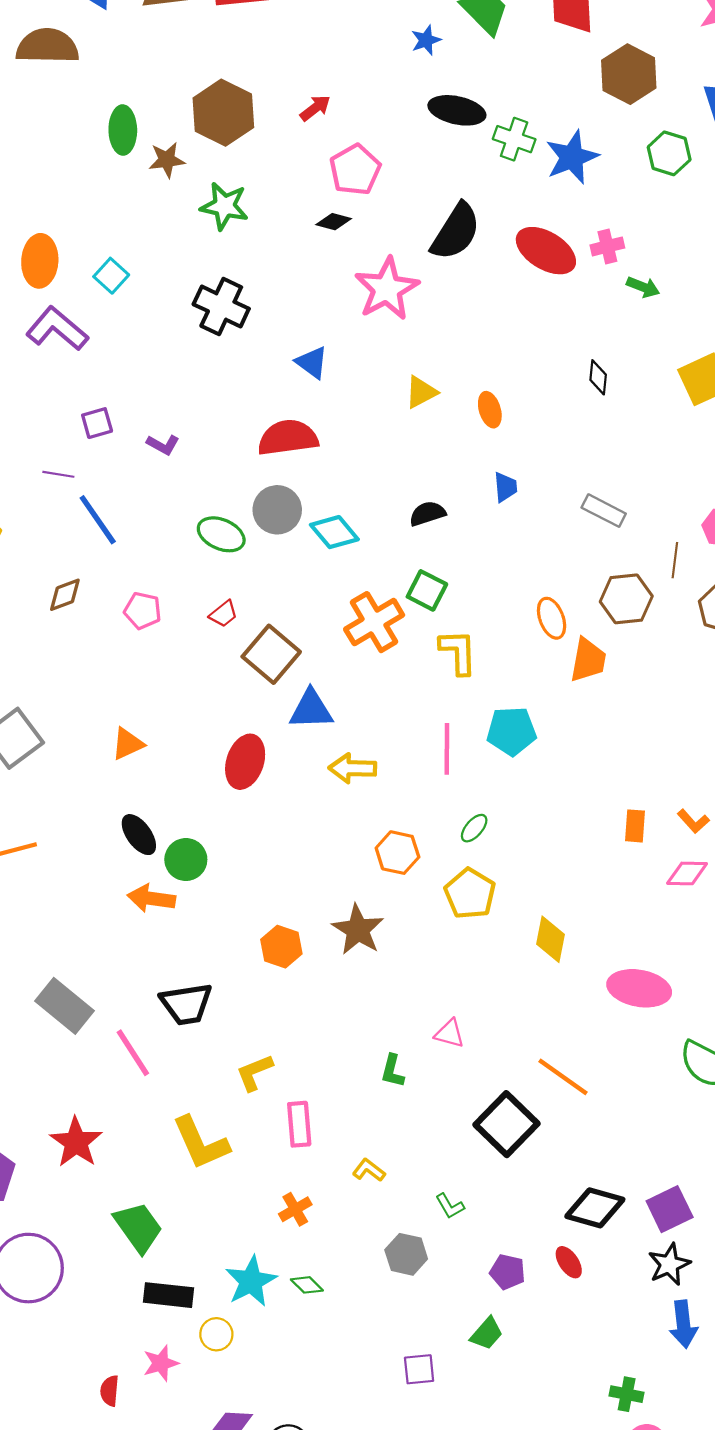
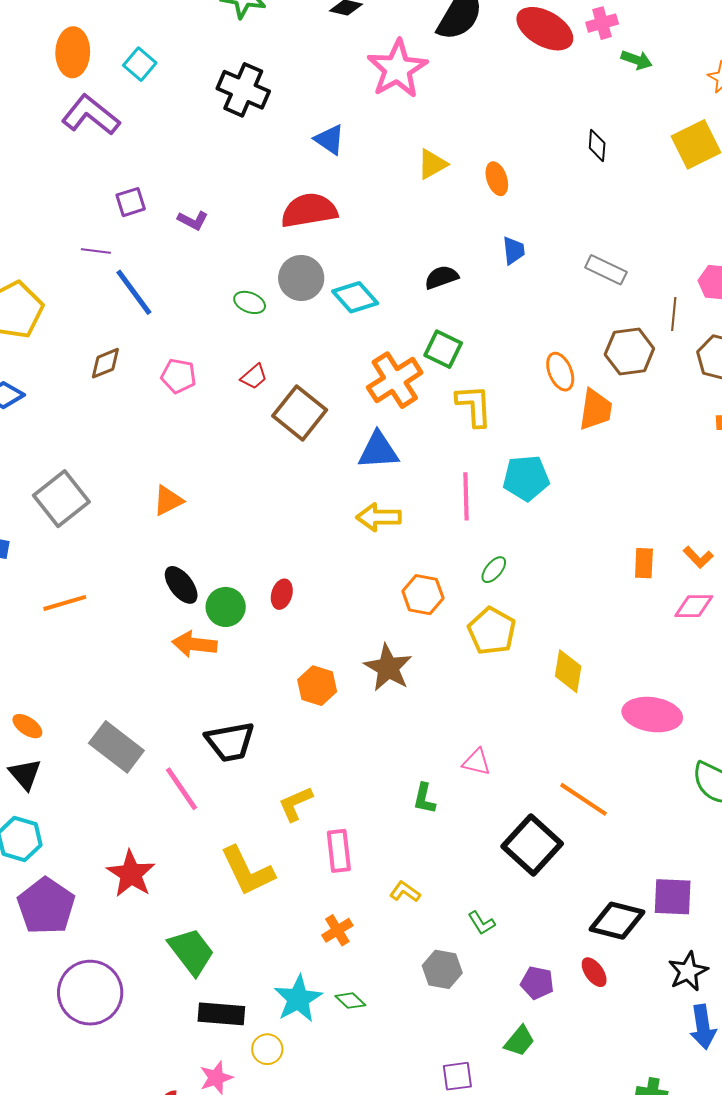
green ellipse: (221, 534) -> (250, 302), size x0.7
blue triangle: (311, 709) -> (378, 451), moved
red ellipse: (245, 762) -> (282, 594), moved, size x0.6
purple square: (670, 1209) -> (673, 897), moved, turned 30

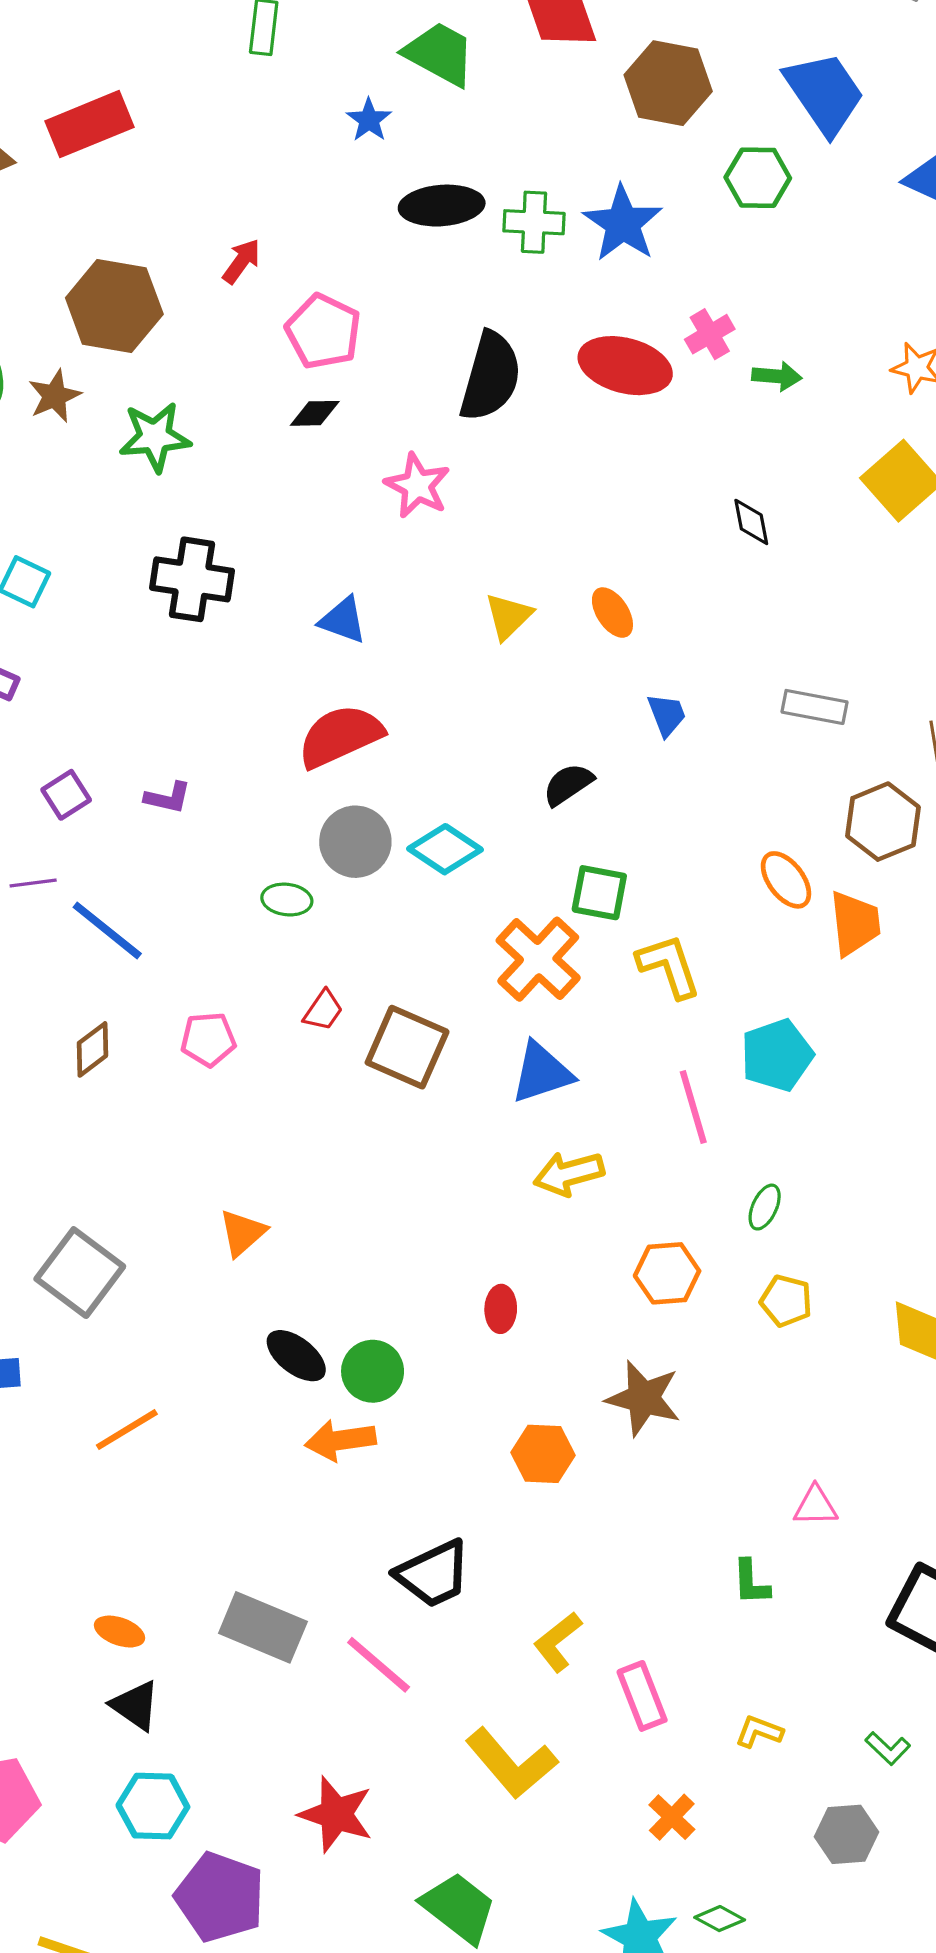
pink star: (397, 69) -> (417, 486), size x0.7
red ellipse: (282, 594) -> (501, 1309), moved
yellow pentagon: (492, 631) -> (786, 1301), size x0.7

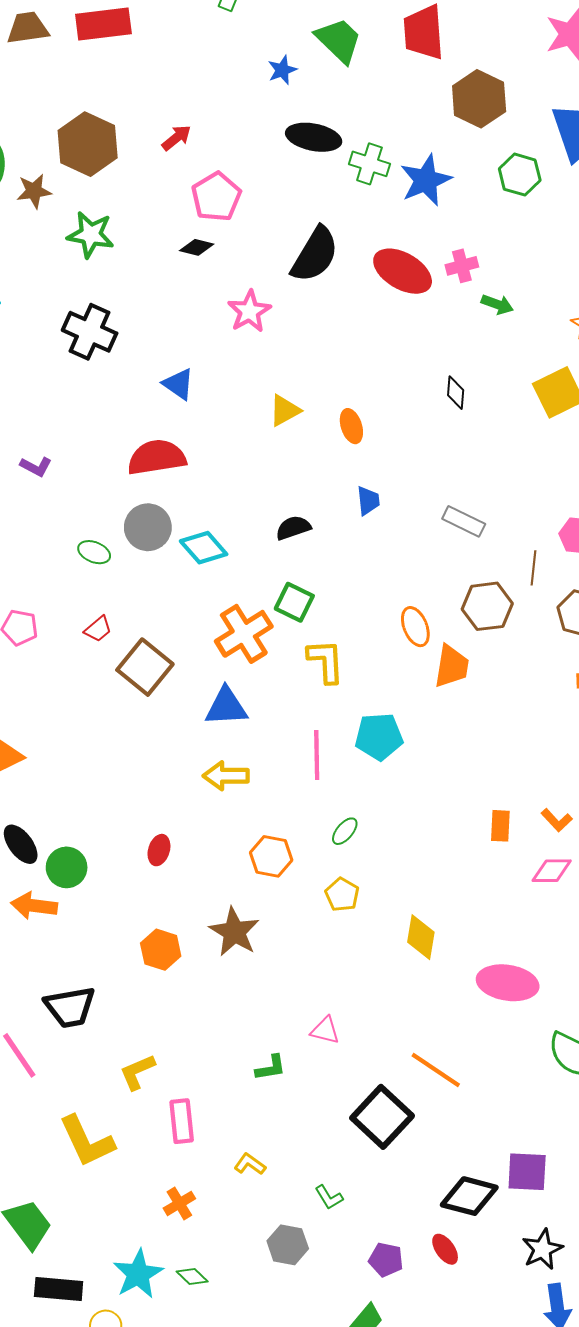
green L-shape: (751, 1582) -> (271, 1068), turned -112

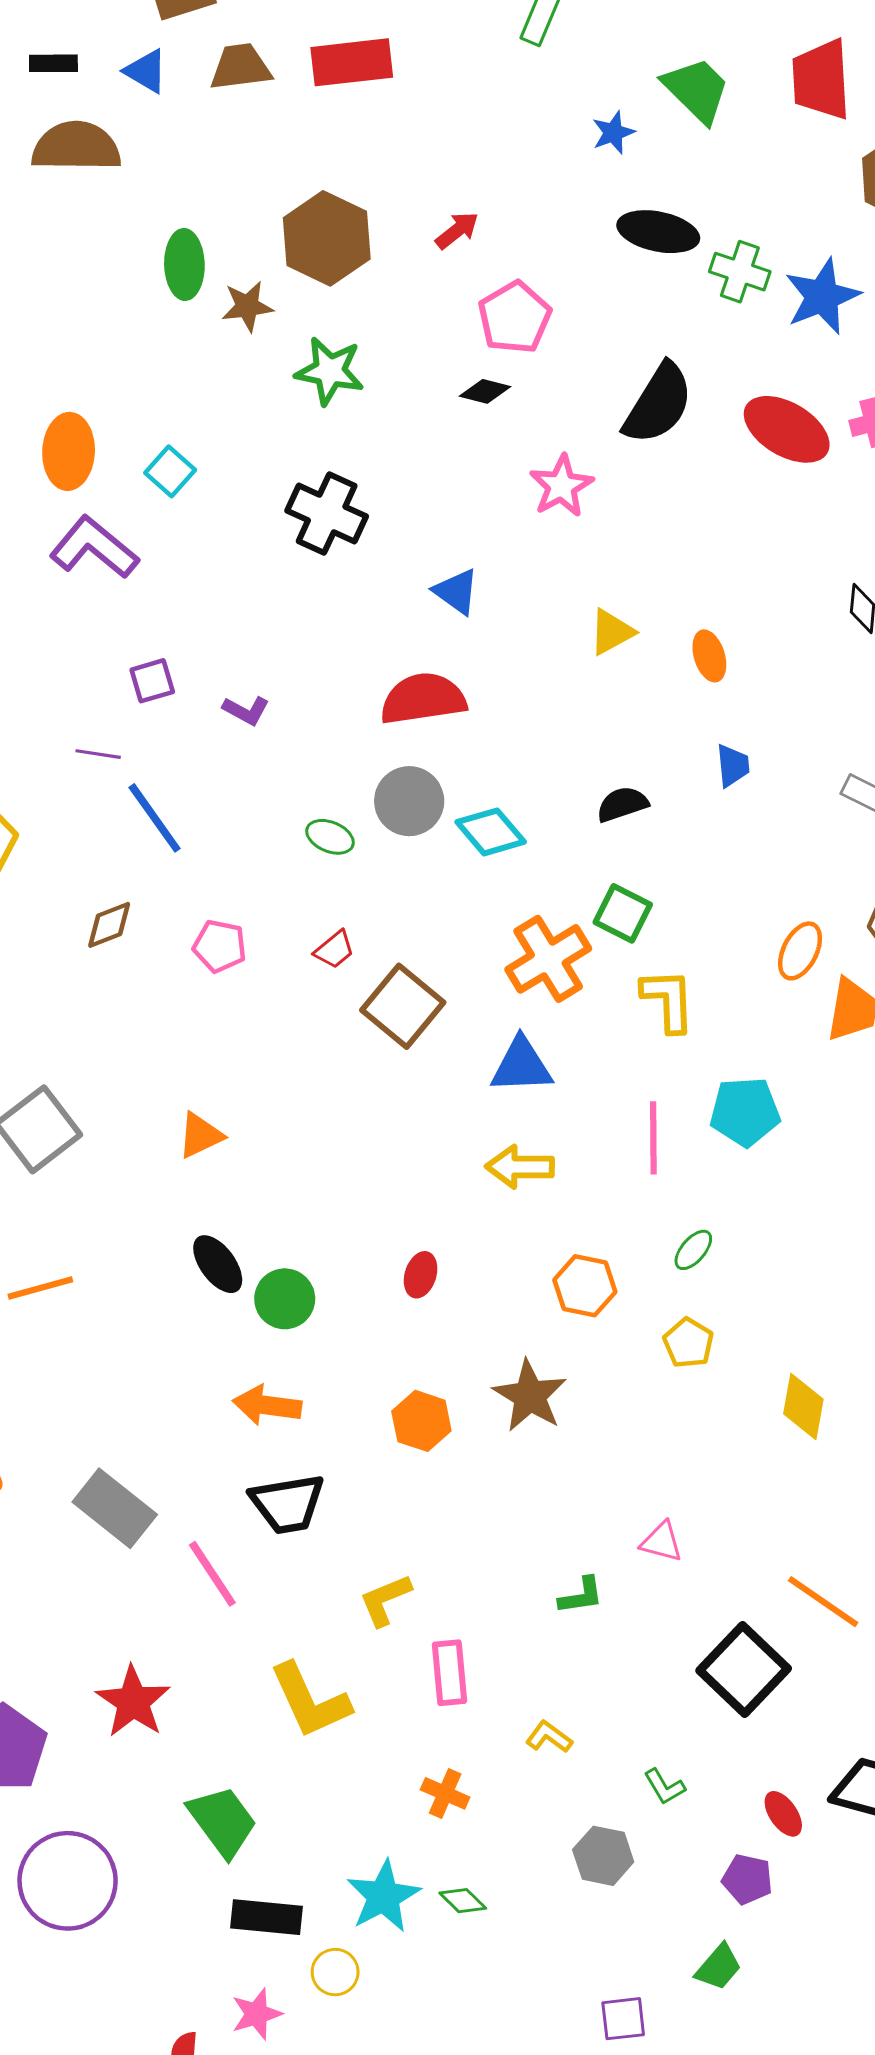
orange ellipse: (415, 627) -> (800, 951), turned 48
orange arrow: (34, 906) -> (267, 1405), moved
orange cross: (179, 1203) -> (445, 1793), turned -36
red ellipse: (445, 1249) -> (783, 1814), moved

